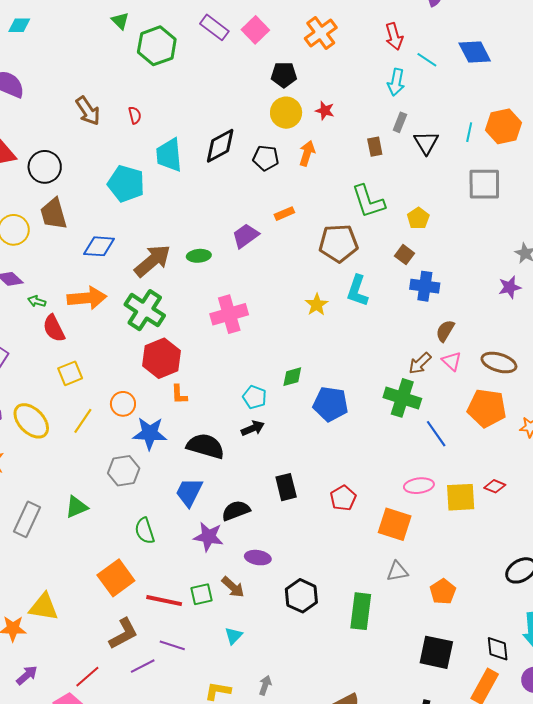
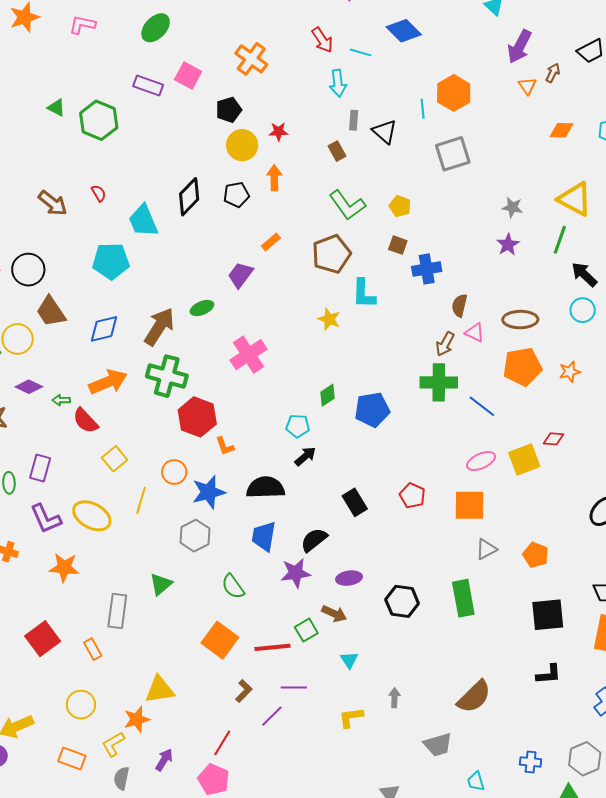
brown L-shape: (123, 634) -> (244, 691), size x0.7

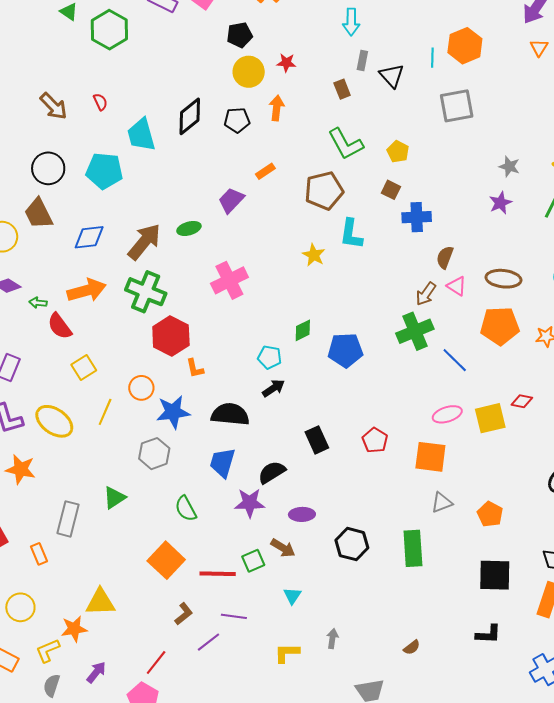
black circle: (28, 270) -> (48, 168), moved
green cross: (439, 382) -> (415, 331), turned -30
brown semicircle: (474, 697) -> (412, 647), size x0.5

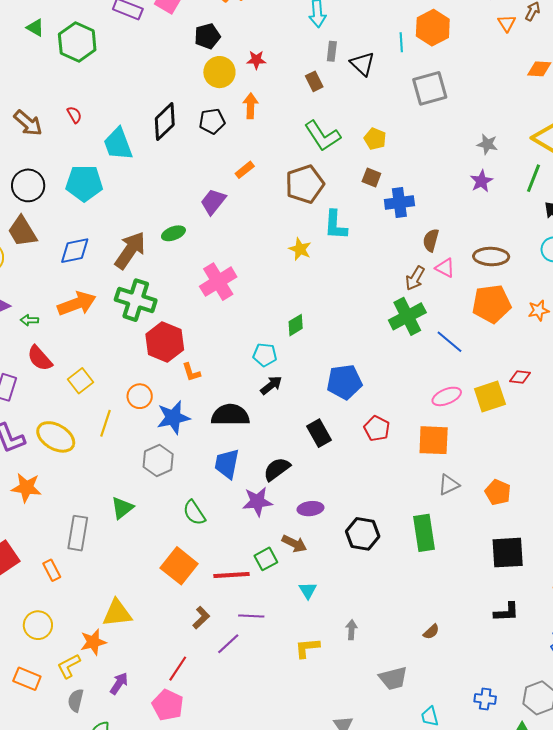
red semicircle: (60, 326) -> (40, 358), moved
blue pentagon: (345, 350) -> (344, 382), moved

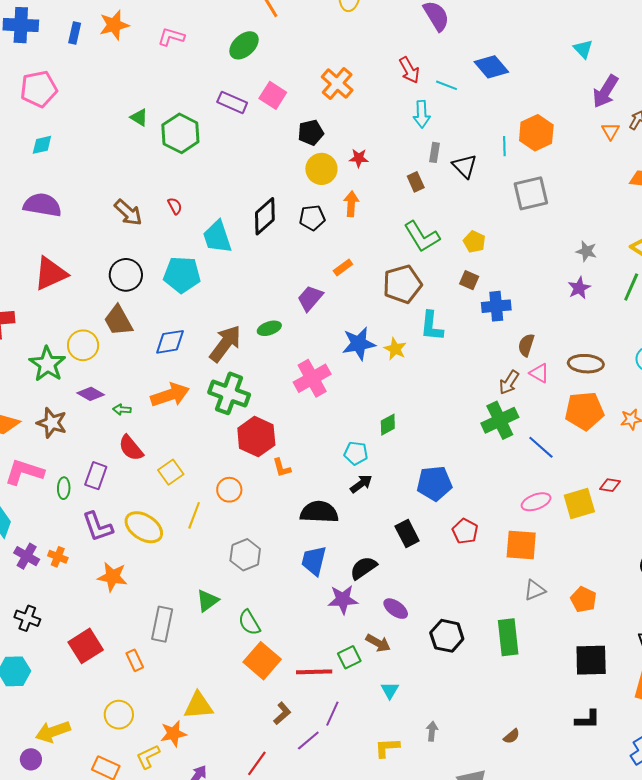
blue star: (173, 418) -> (359, 344), moved
purple ellipse: (310, 509) -> (396, 609), turned 40
green semicircle: (194, 513) -> (249, 623), moved
purple line: (251, 616) -> (332, 714), turned -70

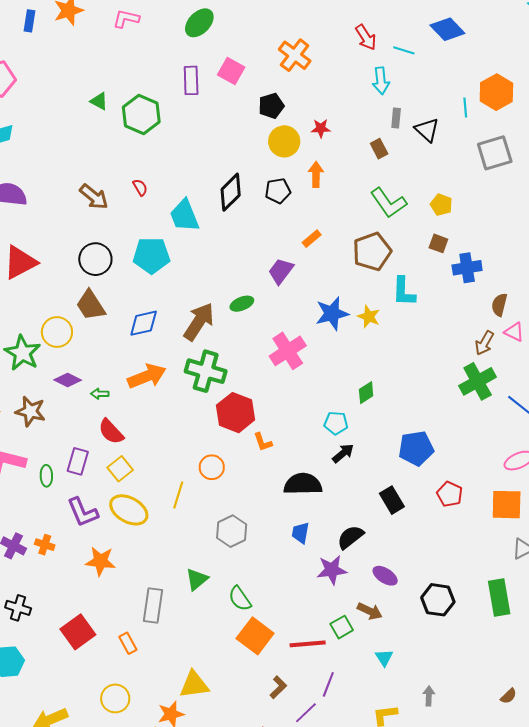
purple rectangle: (232, 102) -> (191, 80), turned 68
yellow square: (171, 472) -> (120, 469), moved
blue trapezoid: (314, 561) -> (300, 533), size x0.7

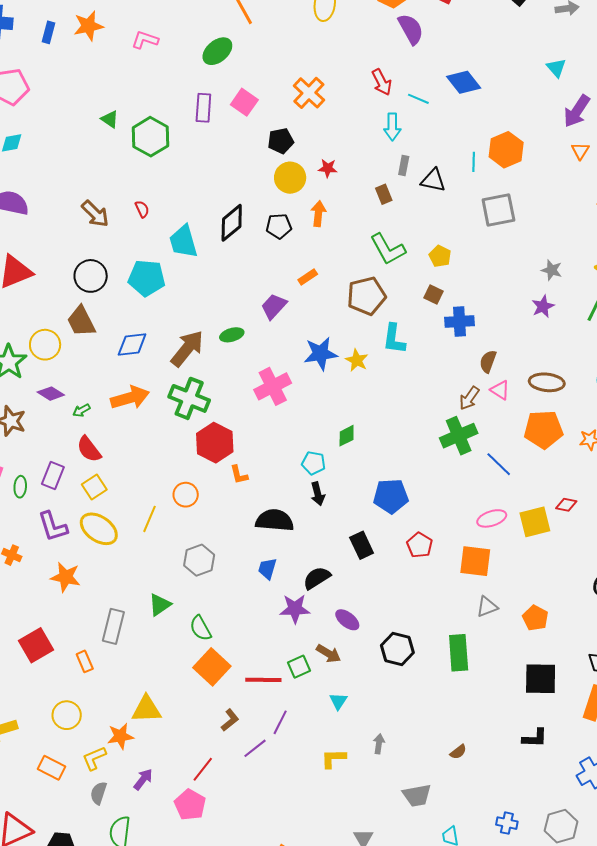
black triangle: (427, 130) -> (433, 180), turned -36
green arrow: (100, 394) -> (81, 410), turned -36
black arrow: (343, 453) -> (318, 494), turned 110

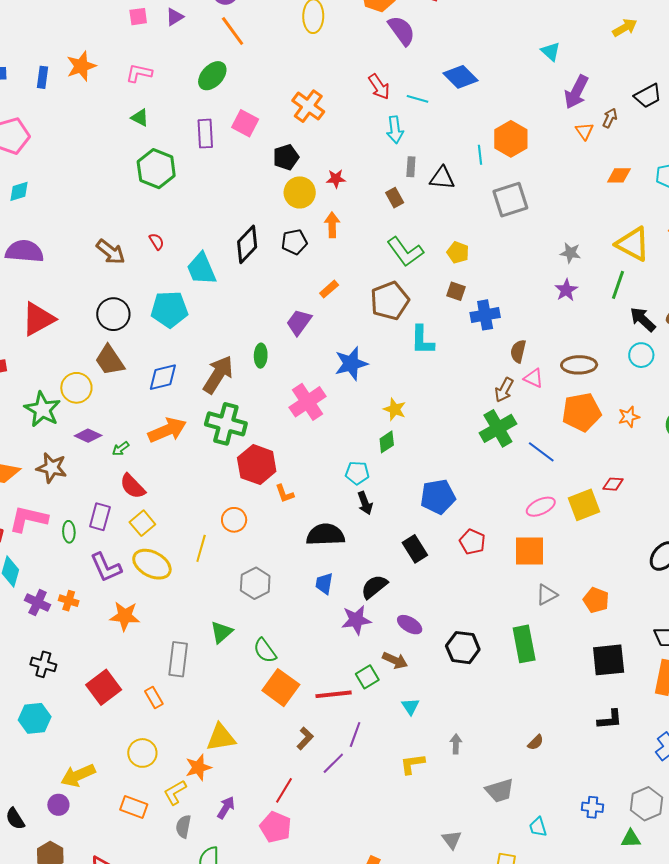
green triangle: (110, 119) -> (140, 118), moved
green ellipse: (232, 335) -> (261, 356), turned -65
yellow star: (357, 360) -> (395, 409), moved

